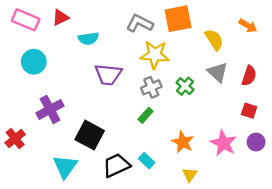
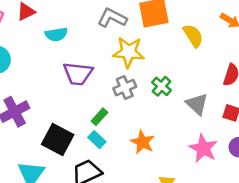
gray triangle: (218, 72) -> (197, 104), moved
green rectangle: (145, 115) -> (99, 117), moved
orange star: (183, 142) -> (142, 142), moved
cyan rectangle: (147, 161) -> (97, 140), moved

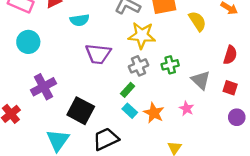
green cross: (161, 86) -> (170, 65), turned 35
green rectangle: (99, 117) -> (128, 90), moved
cyan rectangle: (97, 140) -> (130, 111), moved
pink star: (203, 148) -> (187, 108), moved, size x0.6

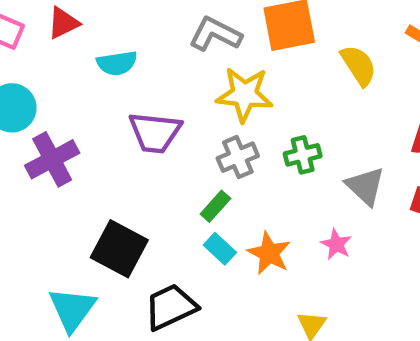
purple cross: (44, 87) -> (52, 159), moved

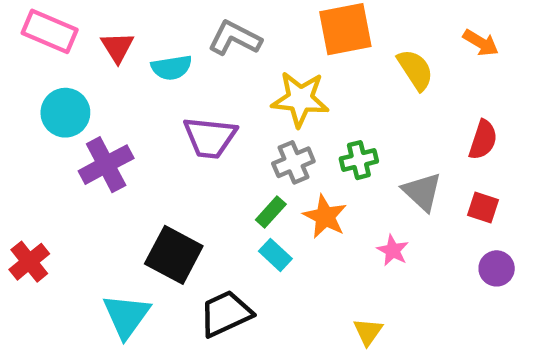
red triangle: (63, 23) -> (117, 47), moved, turned -36
gray L-shape: (215, 34) -> (235, 38), moved
orange star: (269, 253) -> (325, 217), moved

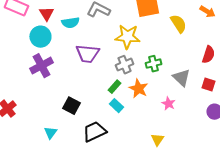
cyan circle: (65, 113) -> (40, 37), moved
black square: (174, 255) -> (71, 106), size x0.7
cyan triangle: (126, 316) -> (50, 133), size x0.6

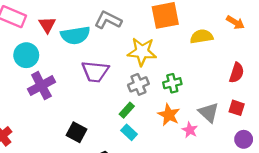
cyan semicircle: (70, 23) -> (75, 35), size x1.4
yellow semicircle: (178, 24) -> (202, 36), turned -66
cyan circle: (40, 37) -> (26, 55), moved
gray triangle: (181, 78) -> (209, 112), moved
orange star: (138, 89) -> (169, 115), moved

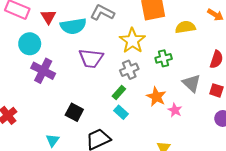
yellow star: (142, 52) -> (132, 41), turned 30
green cross: (172, 83) -> (164, 58), moved
purple cross: (41, 86) -> (43, 71), turned -35
gray triangle: (209, 112) -> (192, 83), moved

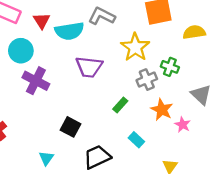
green cross: (164, 58) -> (170, 67), turned 35
gray cross: (129, 70) -> (147, 80), moved
cyan rectangle: (121, 112) -> (136, 140), moved

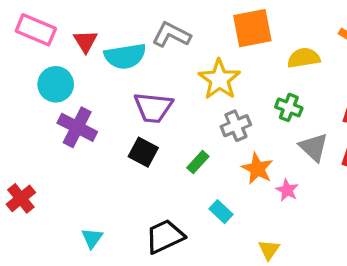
green cross: (170, 67) -> (289, 107), moved
black square: (71, 127) -> (143, 152), moved

